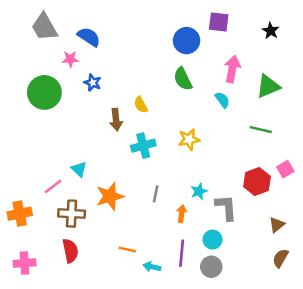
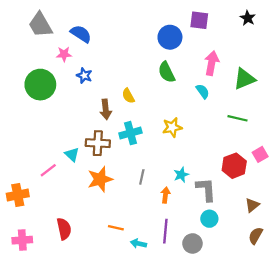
black star: (271, 31) -> (248, 18), moved
brown cross: (72, 214) -> (98, 143), moved
cyan circle: (212, 240) -> (209, 219), moved

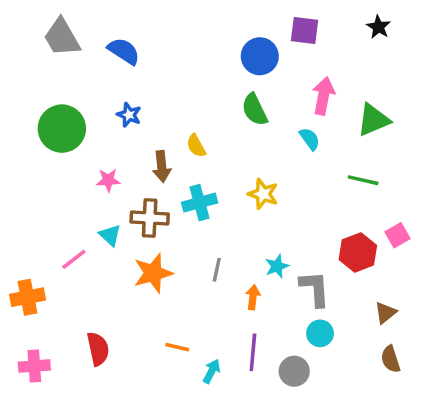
pink star: (64, 54) -> (108, 180), moved
yellow star: (172, 127) -> (263, 194), turned 30
brown semicircle: (256, 236) -> (391, 359), turned -48
cyan arrow: (138, 243) -> (212, 371), turned 105

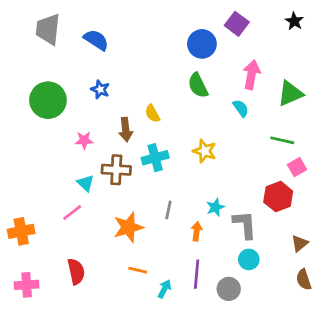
purple square: (305, 30) -> (237, 24), turned 30
gray trapezoid: (62, 37) -> (48, 29), turned 36
pink square: (397, 235) -> (297, 167), moved
pink line: (74, 259) -> (72, 213), moved
orange star: (153, 273) -> (128, 227), moved

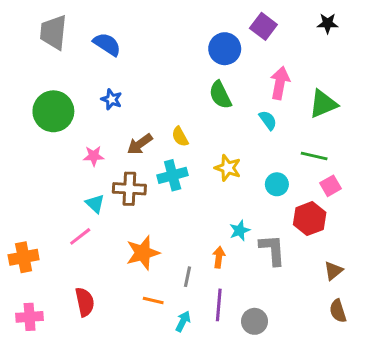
black star: (294, 21) -> (328, 23), turned -30
yellow semicircle: (152, 114) -> (180, 137), moved
brown arrow: (126, 130) -> (140, 144), turned 60
gray line: (168, 210) -> (187, 277), moved
cyan circle: (249, 259) -> (277, 184), moved

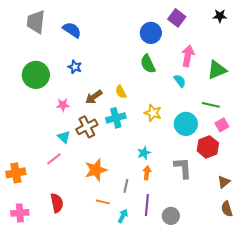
cyan circle: (277, 184) -> (186, 124), size x1.5
brown cross: (129, 189) -> (87, 127), turned -30
cyan star: (240, 230) -> (144, 153), moved

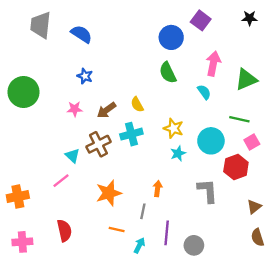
green circle: (36, 75) -> (24, 92), moved
pink star: (63, 105) -> (75, 109), moved
cyan star: (144, 153) -> (178, 153), moved
orange arrow: (147, 173) -> (158, 189), moved

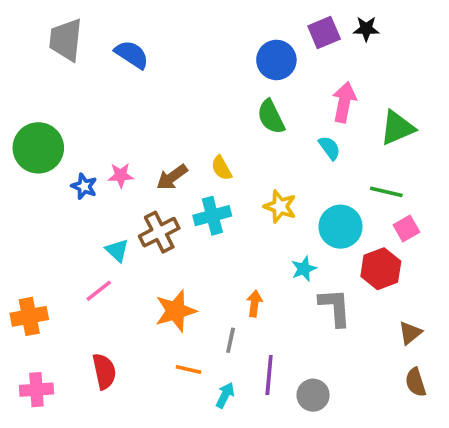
black star: (250, 18) -> (366, 29), moved
purple square: (201, 20) -> (324, 32), turned 30
blue star: (85, 76) -> (84, 186), moved
cyan star: (178, 153) -> (304, 269), moved

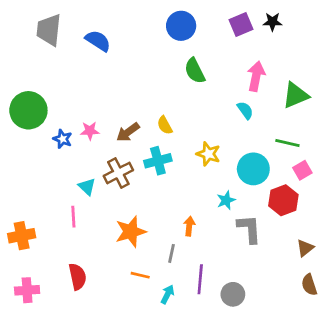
blue circle: (276, 60) -> (181, 26), moved
green semicircle: (271, 117) -> (195, 71), moved
pink line: (99, 291) -> (73, 217), turned -55

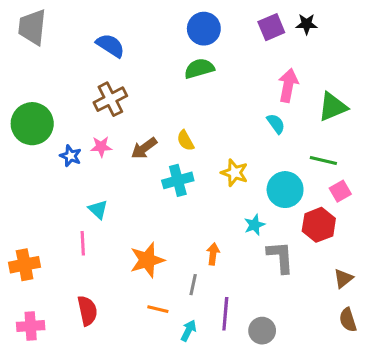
gray trapezoid: (49, 30) -> (32, 27), moved
green semicircle: (195, 71) -> (199, 68), moved, turned 100
brown cross: (118, 173) -> (110, 99), moved

